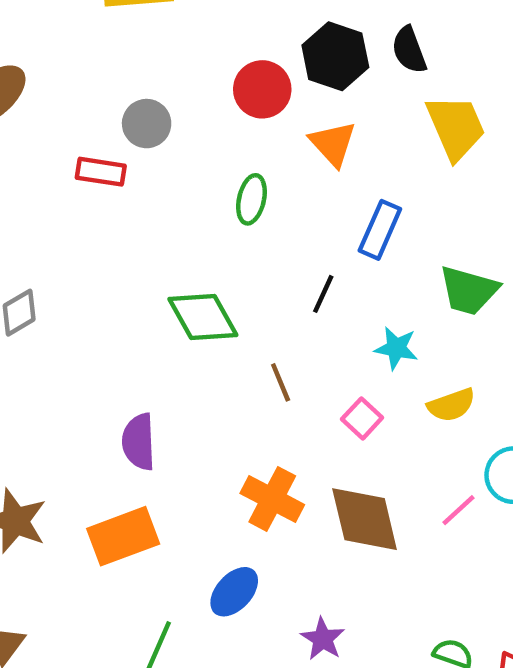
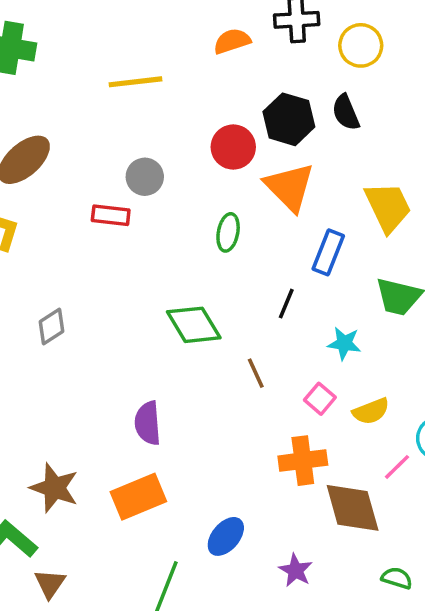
yellow trapezoid: (456, 127) -> (388, 207), moved
orange triangle: (333, 144) -> (290, 187), size x1.4
yellow semicircle: (451, 405) -> (371, 411), moved
orange cross: (272, 499) -> (303, 461), moved, turned -33
brown diamond: (365, 519) -> (353, 508), moved

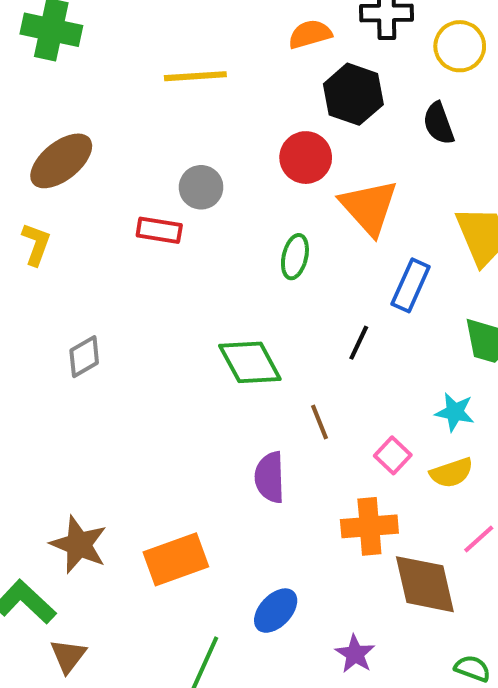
black hexagon: (289, 119) -> (353, 94), moved
cyan star: (344, 343) -> (455, 412), moved
purple semicircle: (148, 423) -> (270, 477), moved

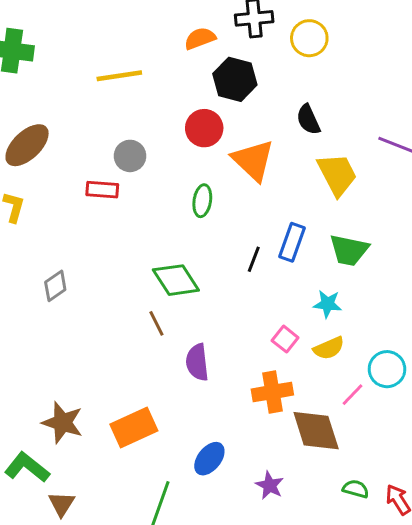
black semicircle: (439, 123) -> (308, 120), moved
blue rectangle: (411, 285) -> (292, 242), moved
brown line: (319, 422) -> (156, 323), moved

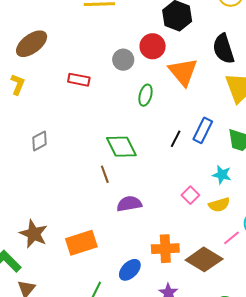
black semicircle: (308, 120) -> (223, 49), size x1.4
gray circle: (130, 156) -> (123, 60), moved
purple semicircle: (197, 362) -> (129, 204), turned 80
orange cross: (272, 392) -> (165, 249), moved
brown diamond: (316, 431) -> (204, 259), turned -48

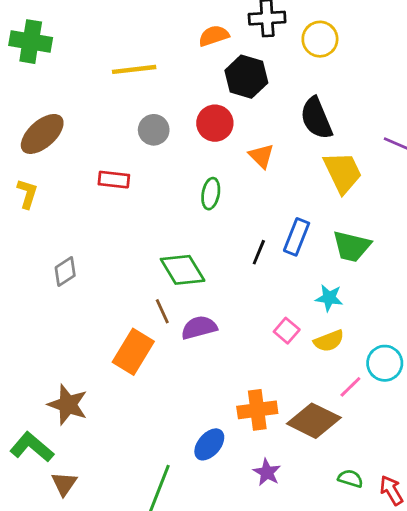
gray circle: (123, 60) -> (154, 130), moved
orange triangle: (183, 72) -> (261, 156), size x0.6
purple semicircle: (129, 204) -> (199, 328), moved
orange rectangle: (81, 243) -> (133, 352), moved, turned -36

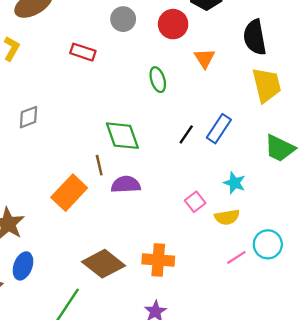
green ellipse: (211, 194) -> (158, 80), turned -40
green trapezoid: (352, 246) -> (280, 148), moved
brown diamond: (314, 421) -> (103, 264), moved
blue ellipse: (209, 444) -> (23, 266), moved, turned -32

